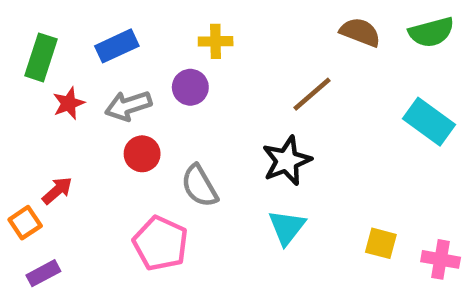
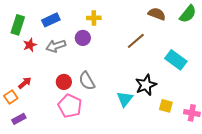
green semicircle: (431, 32) -> (188, 14), turned -36
cyan rectangle: (429, 122) -> (176, 60), moved
red circle: (142, 154) -> (64, 82), moved
black star: (287, 161) -> (146, 85), moved

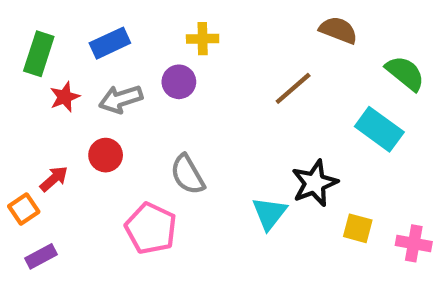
green semicircle: (188, 14) -> (405, 73), moved, turned -90
red circle: (64, 82) -> (106, 155), moved

